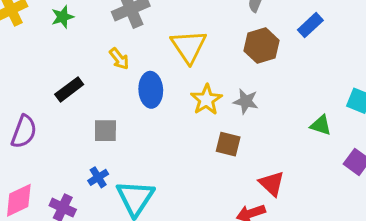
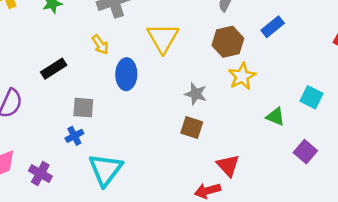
yellow star: (206, 100) -> (242, 76), moved
gray star: (246, 101) -> (196, 94), moved
blue cross: (98, 177) -> (74, 136), moved

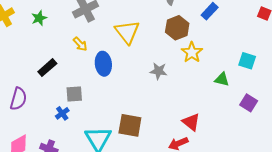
brown square: (192, 128) -> (130, 125), moved, size x1.4
blue cross: (74, 136) -> (62, 113), moved

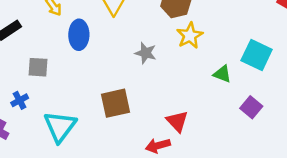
cyan square: (247, 61) -> (257, 55), size x1.4
blue cross: (62, 113) -> (20, 100), moved
brown square: (130, 125) -> (115, 103), moved, turned -30

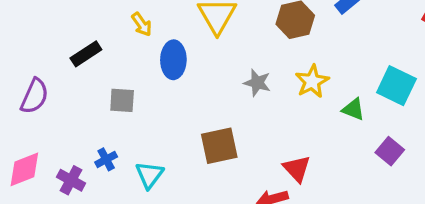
yellow star: (190, 36) -> (312, 81), moved
blue cross: (20, 100) -> (106, 159), moved
cyan triangle: (60, 126) -> (149, 175), size x0.7

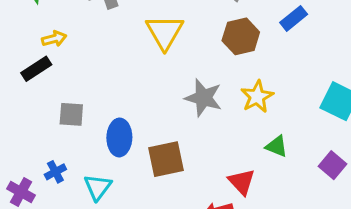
yellow arrow: (142, 24) -> (54, 39), moved, turned -70
blue ellipse: (173, 60) -> (119, 137), moved
gray star: (257, 83) -> (203, 98), size x1.4
green triangle: (353, 109) -> (277, 146), moved

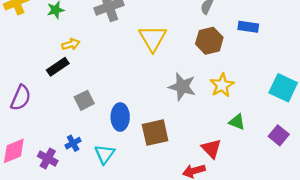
blue rectangle: (294, 18) -> (248, 27), turned 48
gray square: (71, 114) -> (84, 100), turned -30

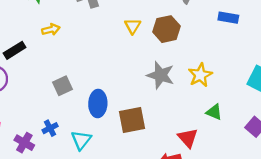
yellow triangle: (153, 38) -> (133, 26), size x0.6
brown hexagon: (209, 41) -> (166, 29), moved
black rectangle: (58, 67) -> (15, 50), moved

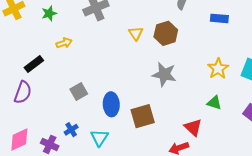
yellow star: (200, 75) -> (218, 69), moved

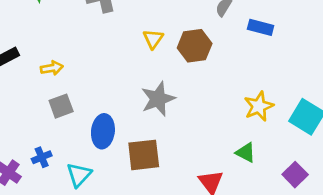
blue rectangle: (219, 18) -> (261, 27), moved
yellow arrow: (64, 43) -> (52, 68), moved
gray star: (164, 74) -> (158, 99), moved, turned 30

